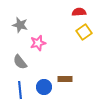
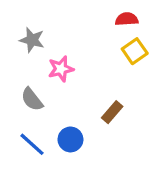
brown rectangle: (65, 79) -> (112, 112), moved, turned -48
blue line: (20, 90) -> (32, 144), turned -42

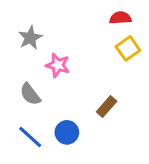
gray star: (32, 40) -> (30, 38), turned 30
pink star: (61, 69) -> (58, 65), turned 30

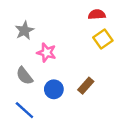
blue circle: (67, 132) -> (54, 89), moved

